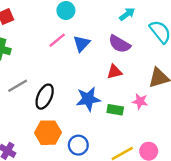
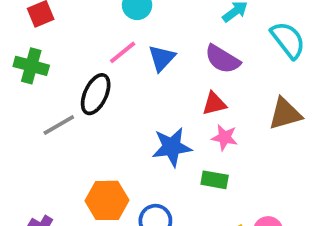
black ellipse: (45, 97) -> (96, 94), moved
pink star: (140, 101) -> (225, 137), moved
green rectangle: (115, 110) -> (215, 180), moved

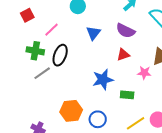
pink line: (123, 52) -> (51, 30), moved
green cross: (31, 66) -> (35, 51), moved
pink star: (225, 137) -> (144, 73), moved

